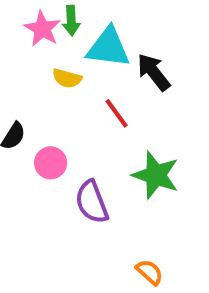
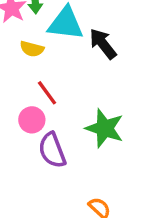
red line: (117, 113) -> (47, 93), moved
pink circle: (51, 163) -> (32, 120), moved

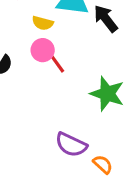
pink circle: (32, 120) -> (43, 50), moved
purple semicircle: (52, 150) -> (71, 145), moved, turned -44

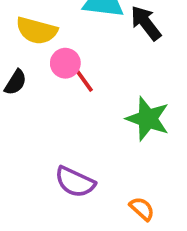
yellow semicircle: (43, 23) -> (37, 31), moved, size x1.5
purple semicircle: (71, 145) -> (75, 182), moved

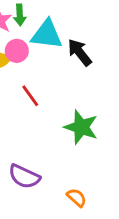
pink circle: (65, 63) -> (17, 51), moved

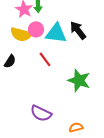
cyan triangle: (47, 34) -> (56, 33), moved
orange semicircle: (77, 198) -> (76, 127), turned -56

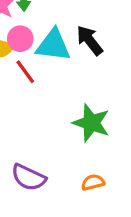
red line: (45, 59) -> (25, 72), moved
orange semicircle: (76, 127) -> (93, 182), moved

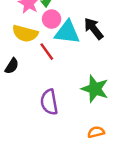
pink circle: (20, 39) -> (52, 19), moved
purple semicircle: (29, 177) -> (49, 102), moved, turned 55

